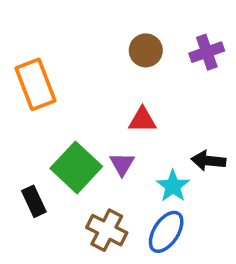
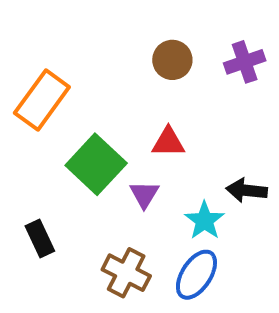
orange rectangle: (36, 84) -> (42, 100), turned 57
green square: (76, 167) -> (96, 164), moved

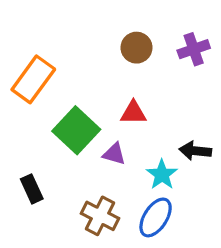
purple triangle: (144, 194) -> (114, 154), turned -45

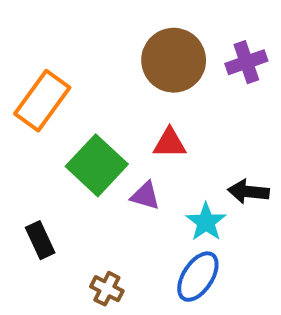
brown circle: (136, 48) -> (174, 60), size x1.6
brown cross: (100, 216) -> (107, 289), moved, size x0.7

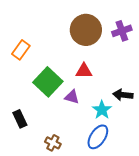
orange rectangle: (42, 101) -> (21, 50), size x0.7

